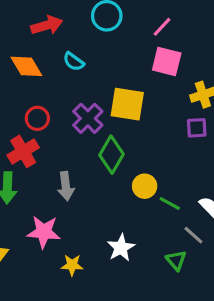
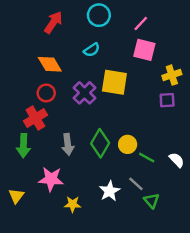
red arrow: (47, 25) -> (53, 22), turned -40
cyan semicircle: (74, 62) -> (92, 50), moved, turned -70
orange diamond: (26, 66) -> (50, 64), moved
green diamond: (111, 155) -> (100, 143), moved
gray line: (193, 235) -> (136, 184), moved

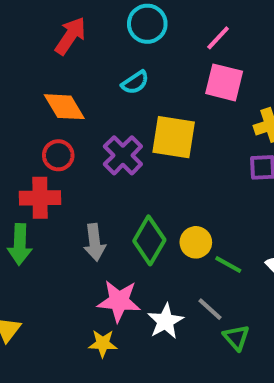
red cross: (35, 118) -> (40, 198), turned 30
pink star: (51, 179) -> (119, 301), moved

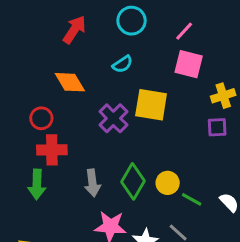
red circle: (58, 155) -> (41, 118), moved

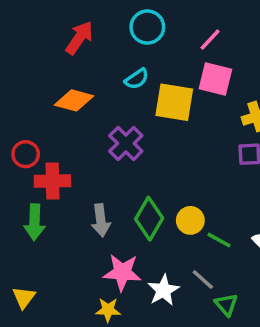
orange diamond: (70, 82) -> (74, 100), turned -44
yellow square: (151, 105) -> (174, 102), moved
red circle: (41, 118) -> (26, 154), moved

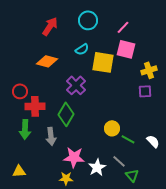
green diamond: (149, 219) -> (66, 114), moved
gray arrow: (101, 220) -> (51, 136), moved
yellow triangle: (24, 297) -> (19, 171), turned 48

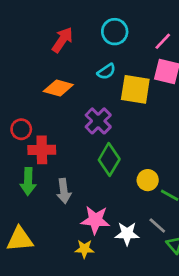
green diamond: (66, 114) -> (109, 159), moved
white star: (97, 167) -> (127, 234), turned 30
yellow triangle: (19, 171) -> (20, 239), size x1.5

